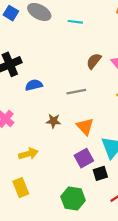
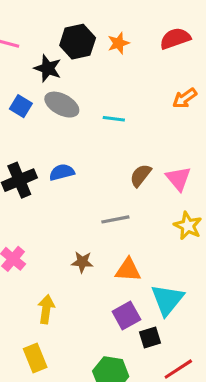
blue semicircle: (34, 85) -> (62, 172), moved
orange triangle: (85, 126) -> (128, 270), turned -42
yellow arrow: (28, 154) -> (46, 309), turned -66

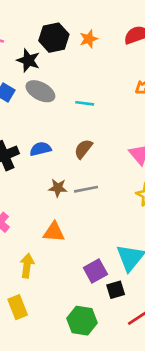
brown semicircle: (141, 175) -> (83, 149), moved
brown star: (82, 262) -> (58, 188), moved
orange triangle: (128, 270) -> (54, 232), moved

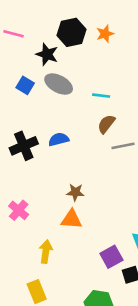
brown semicircle: (83, 149) -> (106, 124), moved
brown star: (58, 188) -> (75, 192), moved
gray line: (86, 189) -> (123, 146), moved

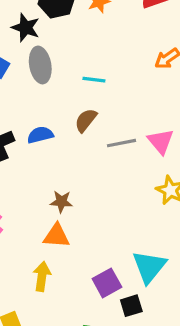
gray ellipse: (59, 84) -> (40, 65), turned 52
brown semicircle: (106, 124) -> (86, 120), moved
yellow arrow: (46, 252) -> (42, 276), moved

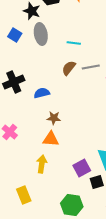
blue semicircle: (40, 135) -> (42, 93), moved
gray line: (122, 143) -> (91, 67), moved

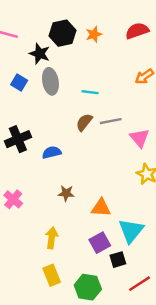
brown star: (54, 118) -> (66, 193), moved
orange triangle: (51, 139) -> (101, 208), moved
yellow rectangle: (24, 195) -> (52, 275), moved

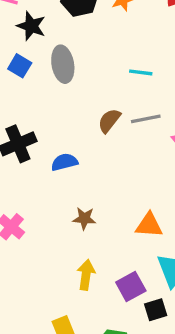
black star: (40, 54) -> (31, 26), moved
cyan line: (90, 92) -> (141, 72), moved
orange triangle: (101, 208) -> (149, 225), moved
yellow arrow: (52, 238) -> (86, 275), moved

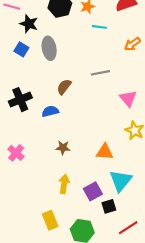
cyan line: (141, 72) -> (99, 27), moved
gray line: (146, 119) -> (100, 73), moved
brown semicircle: (109, 121) -> (64, 87), moved

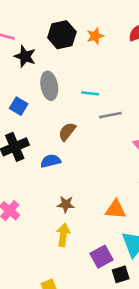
cyan line: (99, 27) -> (90, 93), moved
blue square: (21, 49) -> (19, 106), moved
yellow arrow: (64, 184) -> (63, 235), moved

